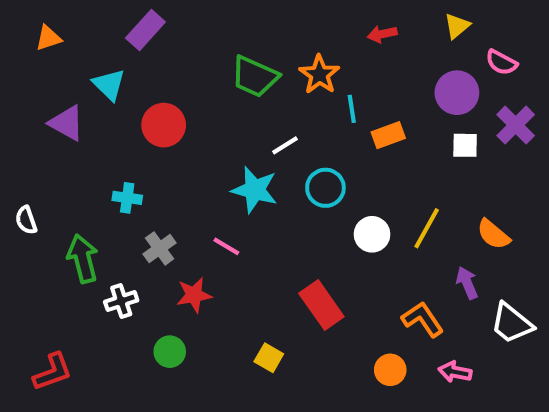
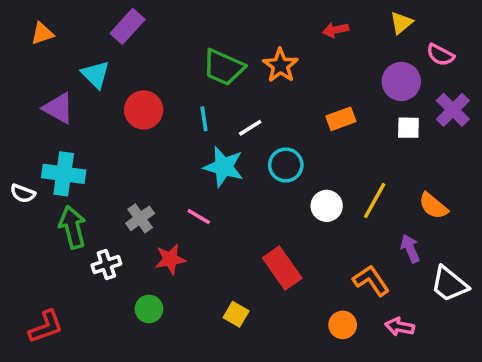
cyan line: (352, 109) -> (204, 119), moved
cyan cross: (127, 198) -> (64, 174), moved, size x1.6
white semicircle: (26, 220) -> (23, 193), turned -50

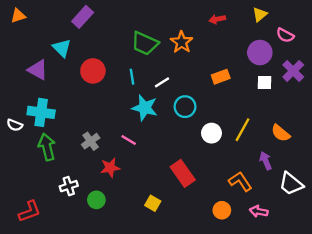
orange triangle: (42, 33) -> (18, 16), moved
white cross: (106, 265) -> (69, 186), moved

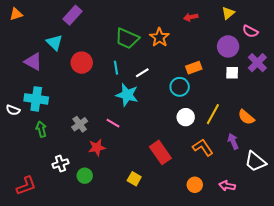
cyan circle: (185, 107) -> (180, 87), moved
green arrow: (47, 147) -> (41, 129), size x0.7
orange L-shape: (240, 181) -> (203, 147), moved

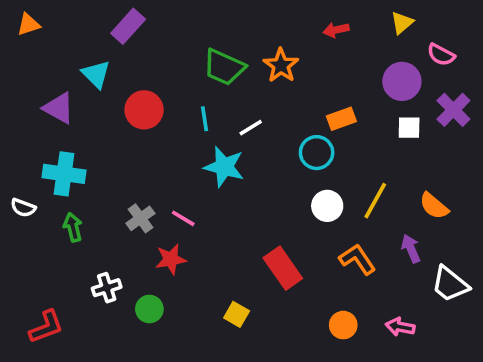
white semicircle: (13, 110) -> (23, 208), moved
pink line: (113, 123) -> (183, 218), moved

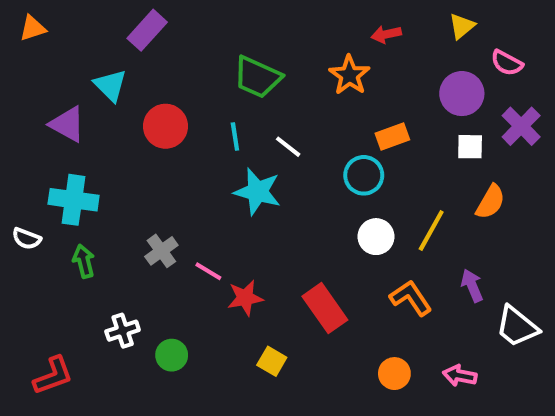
orange star: (281, 65) -> (349, 75), moved
white line: (251, 128) -> (288, 147), turned 70
orange semicircle: (434, 206) -> (490, 202), moved, turned -100
pink line: (183, 218) -> (208, 271), moved
red star: (171, 259) -> (245, 298), moved

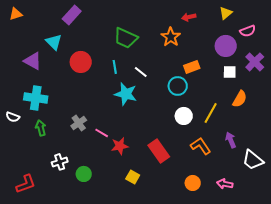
pink semicircle: (507, 63) -> (248, 31), turned -49

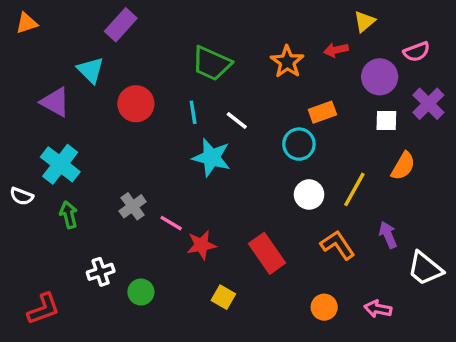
yellow triangle: (226, 13) -> (364, 21), moved
red arrow: (189, 17) -> (336, 50), moved
cyan cross: (36, 98) -> (60, 164), turned 30

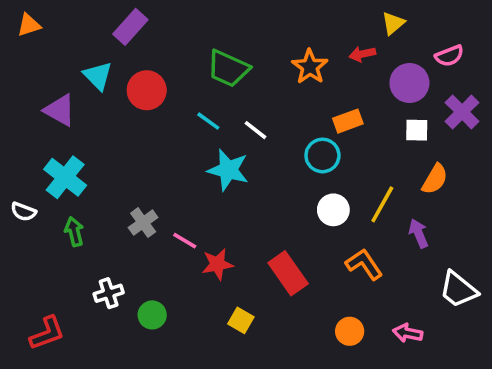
red circle: (136, 104) -> (147, 90), moved
cyan line: (193, 112) -> (208, 121), turned -45
purple arrow: (388, 235) -> (419, 233), moved

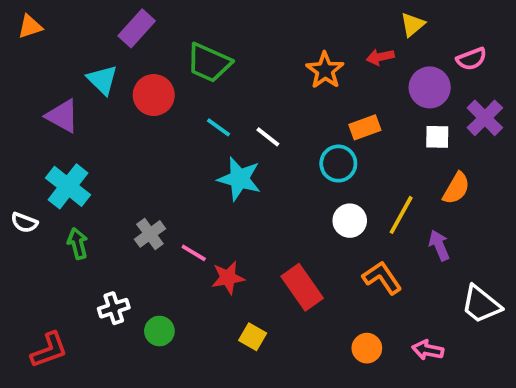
green trapezoid: (228, 69) -> (209, 63), moved

